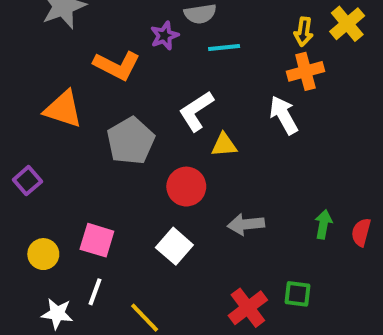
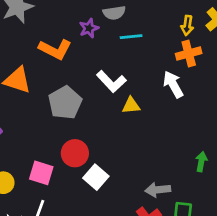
white L-shape: (196, 111) -> (111, 82), turned -100
red circle: (186, 187) -> (75, 153), moved
gray arrow: (246, 224) -> (158, 190), moved

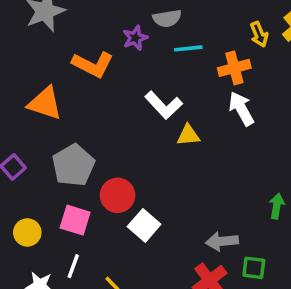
yellow arrow: (187, 25) -> (259, 34), turned -30
orange cross: (189, 54) -> (234, 68), moved
gray pentagon: (65, 103) -> (73, 165), moved

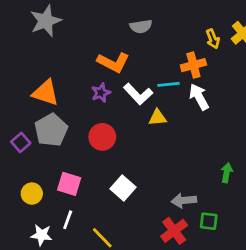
purple star: (135, 38) -> (101, 93), moved
cyan line: (188, 48) -> (169, 84), moved
orange L-shape: (93, 64) -> (113, 62), moved
gray pentagon: (73, 165) -> (51, 130), moved
red circle: (118, 195) -> (102, 137), moved

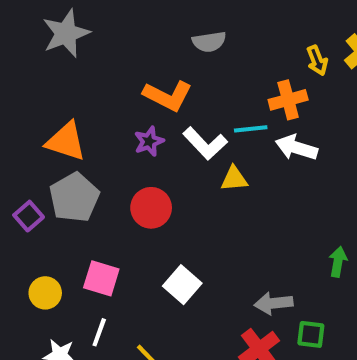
white arrow: (199, 97) -> (296, 148), turned -44

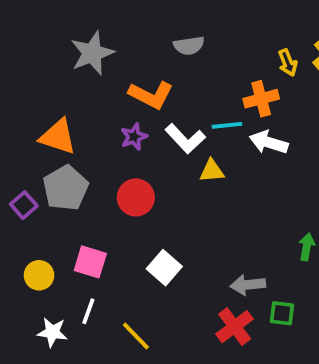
gray star: (66, 33) -> (92, 53), moved

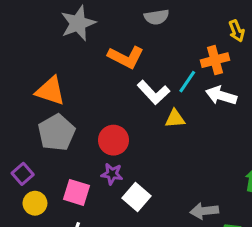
cyan line: (227, 125) -> (187, 82), turned -50
purple star: (134, 137) -> (112, 174), moved, turned 30
purple square: (24, 205) -> (23, 174), moved

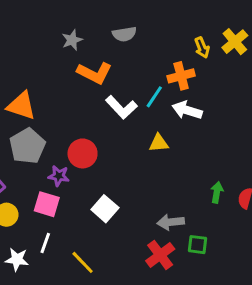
gray star: (78, 23) -> (72, 40), moved, size x0.6
yellow triangle: (175, 119) -> (159, 143), moved
purple star: (112, 174) -> (59, 176), moved

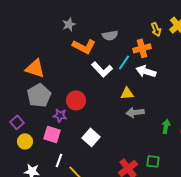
gray semicircle: (124, 34) -> (110, 35), moved
gray arrow: (171, 222) -> (135, 112), moved
white line: (45, 243) -> (59, 160), moved

